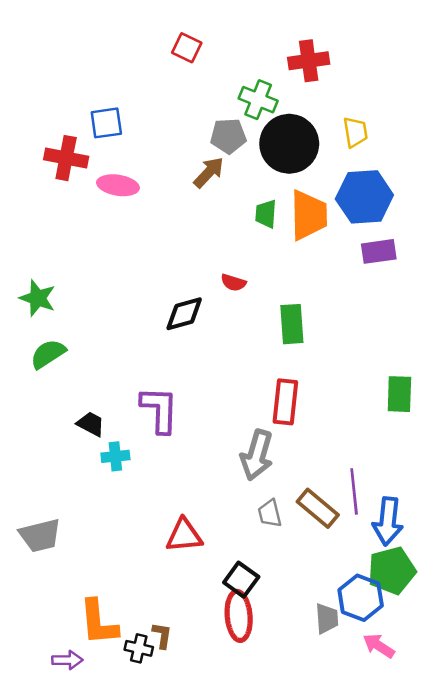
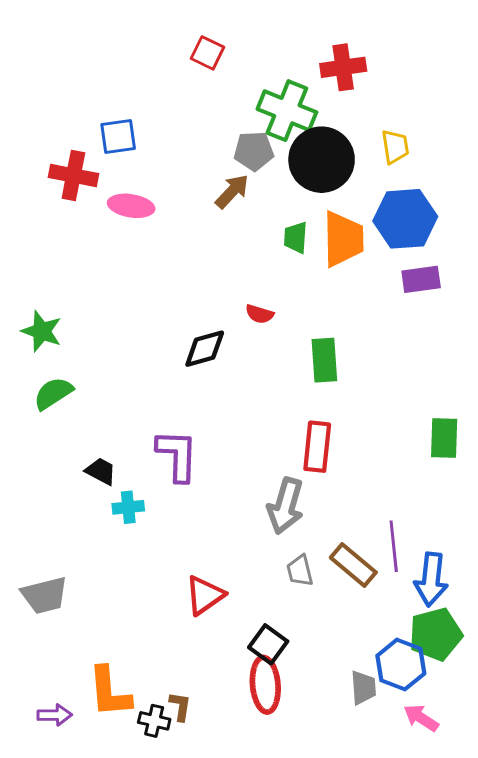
green cross: (258, 100) -> (287, 111), size x1.4
red triangle: (184, 536) -> (205, 595), turned -30
purple arrow: (67, 660) -> (55, 715), moved

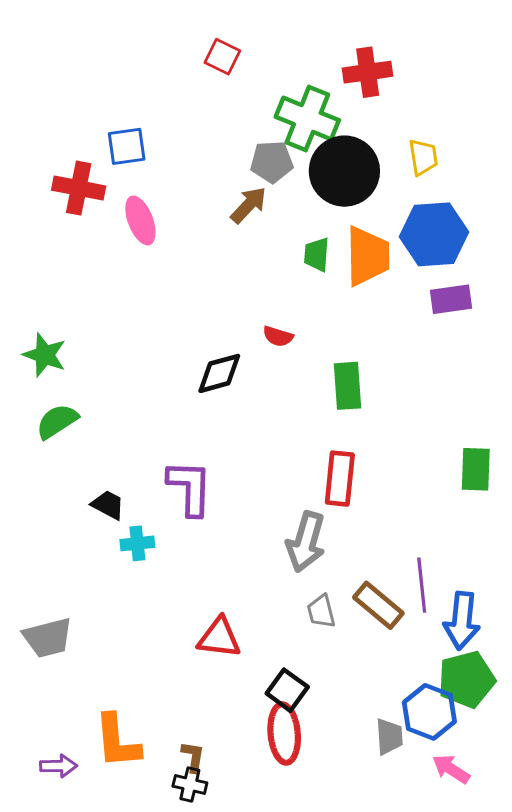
pink ellipse: (131, 206) -> (140, 220), turned 60
red triangle: (205, 595) -> (219, 638), turned 42
black cross: (154, 721) -> (190, 784), moved

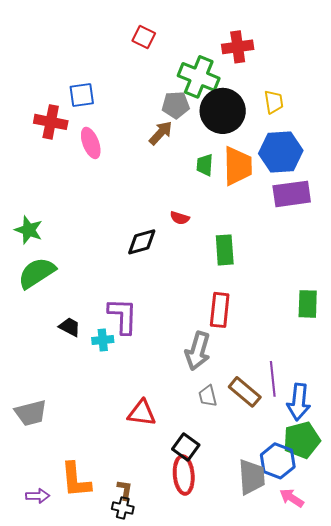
purple rectangle: (451, 299) -> (292, 194), size x1.4
green semicircle: (57, 421) -> (37, 273), size x1.4
cyan cross: (137, 543) -> (103, 340), moved
gray trapezoid: (389, 737) -> (252, 477), size x1.5

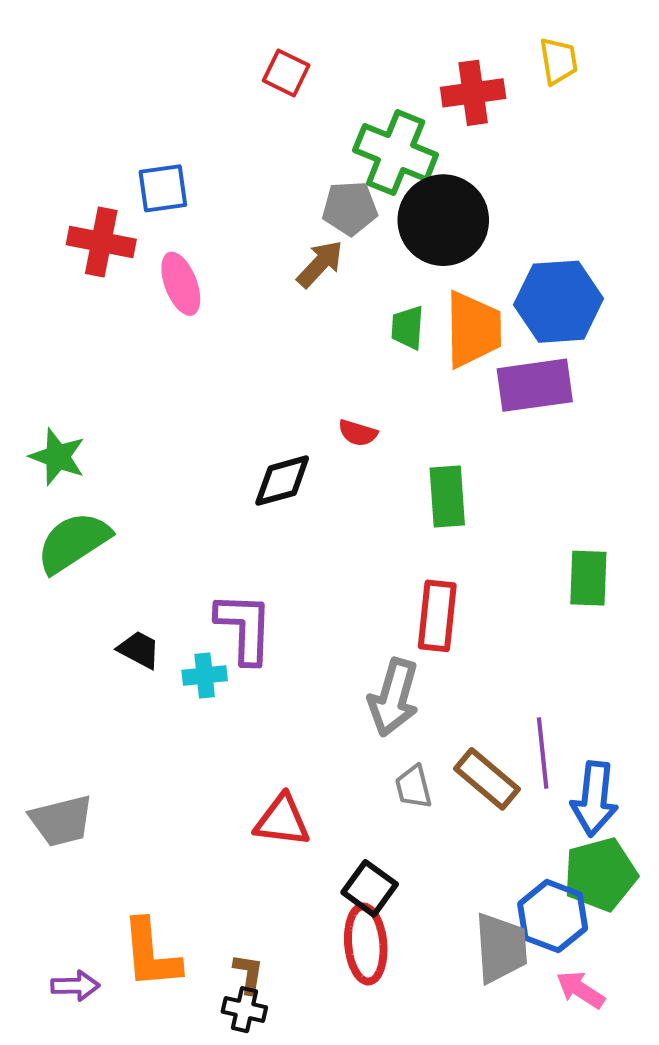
yellow trapezoid: (274, 102) -> (559, 61), moved
purple rectangle: (292, 194) -> (535, 385), moved
green rectangle: (308, 304) -> (588, 578), moved

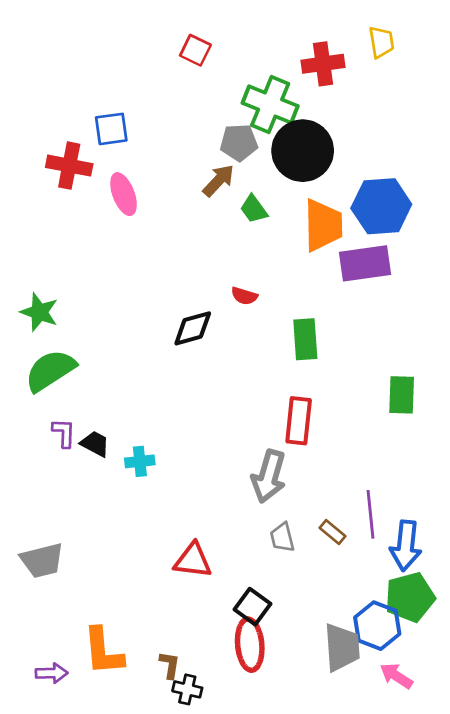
green trapezoid: (407, 328) -> (254, 209), moved, turned -40
purple L-shape: (244, 628) -> (64, 433), moved, size x0.6
brown rectangle: (487, 779) -> (332, 532), size x0.6
black cross: (244, 1010) -> (187, 689), moved

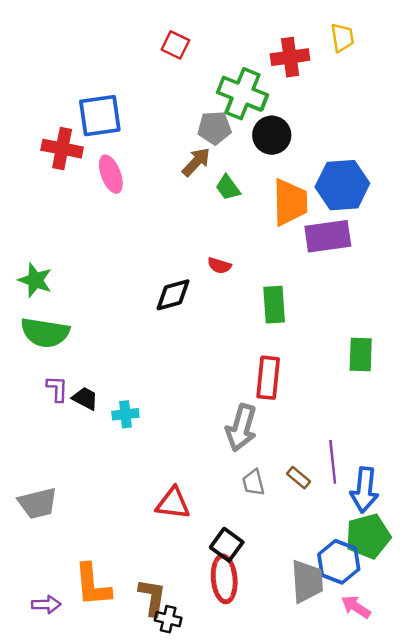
blue square: (111, 129) -> (100, 116), size x1.4
black circle: (303, 151) -> (272, 135), size x0.7
green semicircle: (50, 370) -> (45, 333), turned -138
brown L-shape: (170, 665) -> (152, 597), size x1.5

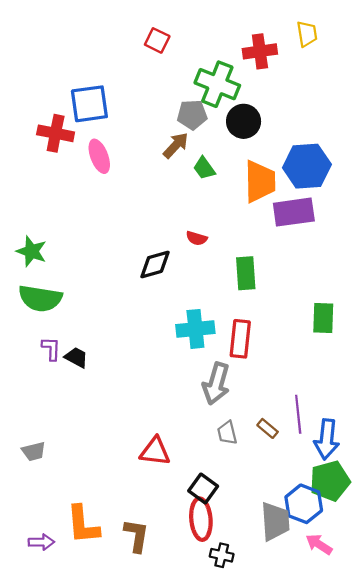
cyan cross: (125, 414) -> (195, 329), moved, size x1.6
gray trapezoid: (38, 503) -> (34, 451), size x0.7
black cross: (168, 619) -> (222, 555), moved

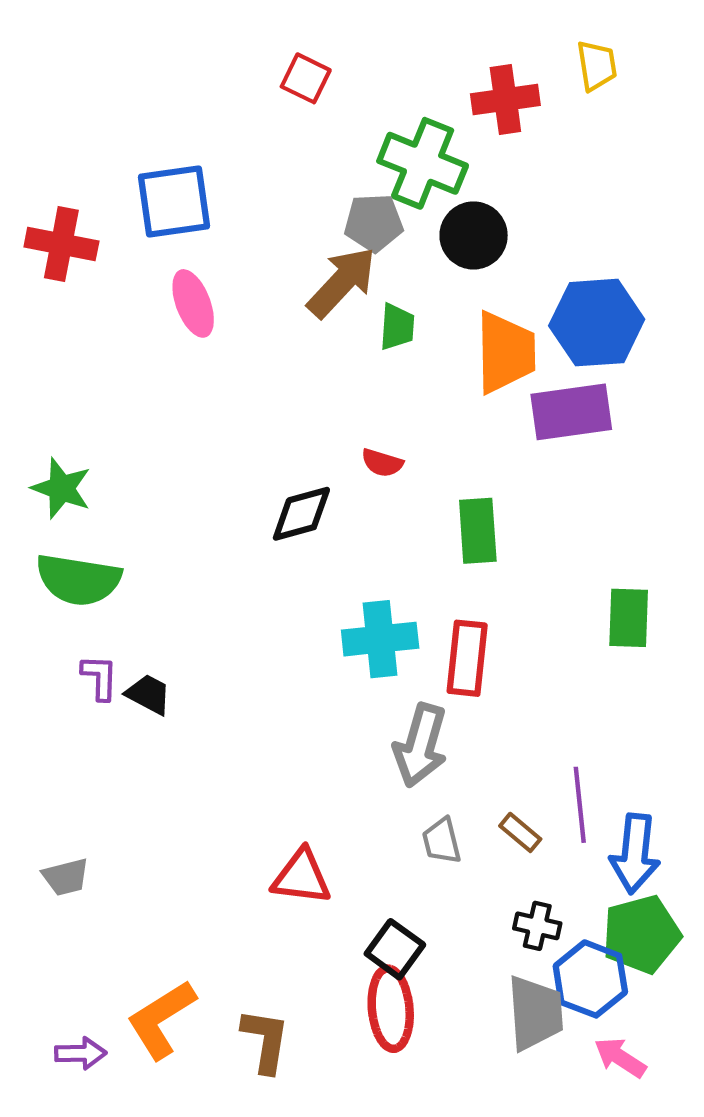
red cross: (56, 133) -> (61, 244), moved
brown arrow: (176, 145) -> (342, 282), size x1.4
green trapezoid: (204, 168) -> (397, 327), turned -140
orange L-shape: (83, 525) -> (161, 1019), turned 63
black cross: (222, 555) -> (537, 926), moved

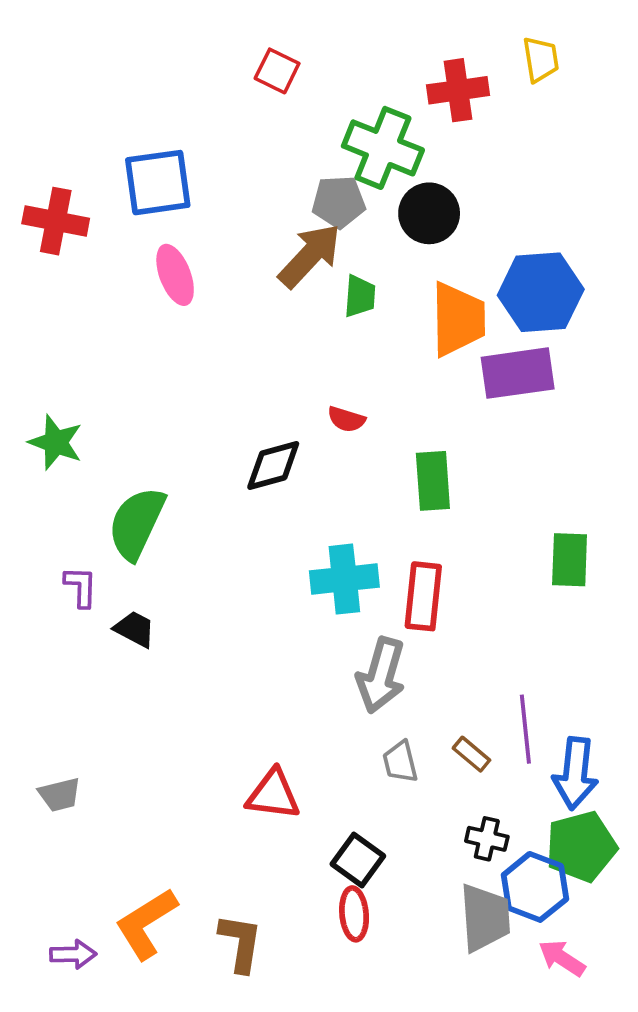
green semicircle: (78, 580) -> (137, 523), moved, turned 106
purple L-shape: (100, 677) -> (81, 587), moved
red ellipse: (391, 1009) -> (354, 914), size x0.7

